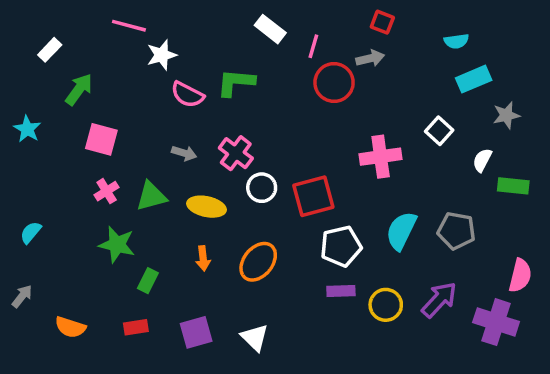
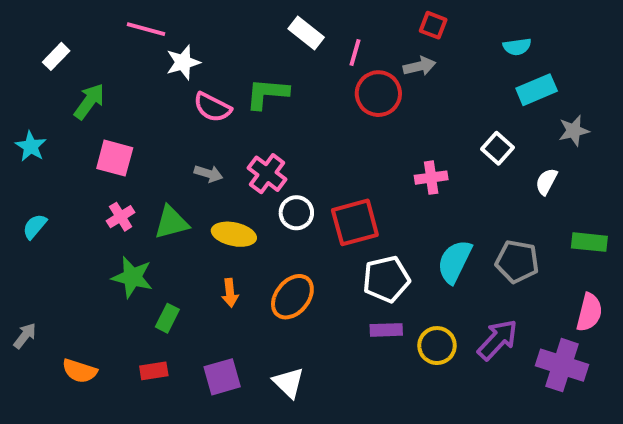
pink cross: (381, 157) -> (431, 178), size x0.7
green rectangle: (513, 186) -> (589, 242), moved
cyan semicircle: (31, 232) -> (35, 226), moved

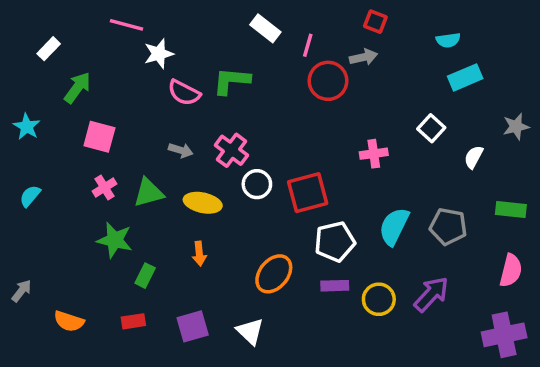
gray star: (574, 131) -> (516, 127), moved
orange ellipse: (292, 297) -> (274, 274), moved
purple cross: (562, 365) -> (504, 335), moved, turned -30

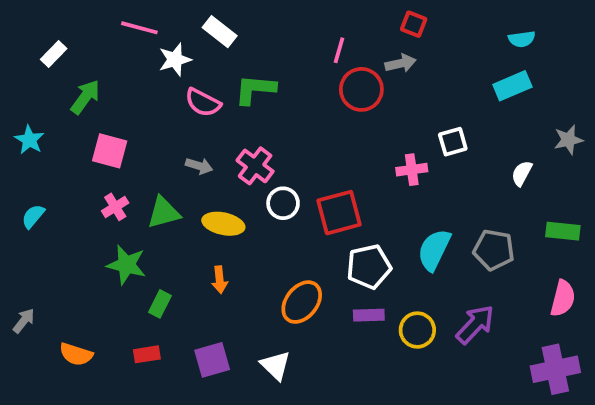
white rectangle: (265, 28) -> (220, 32), moved
cyan semicircle: (448, 40) -> (522, 39), moved
white square: (431, 128) -> (453, 142), moved, turned 32

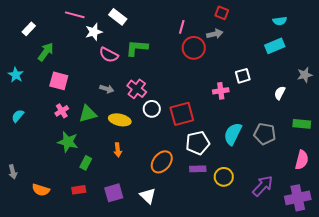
gray arrow: (24, 321) -> (13, 172), turned 128
purple arrow: (475, 324) -> (263, 186), moved

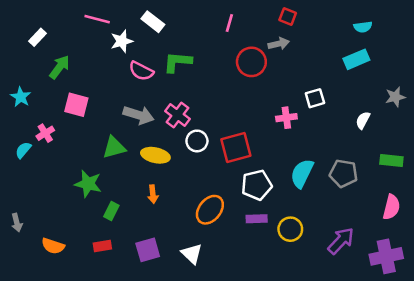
pink line: (182, 27) -> (229, 23), moved
gray arrow: (107, 89) -> (139, 115), size x1.6
pink cross: (62, 111) -> (45, 133), moved

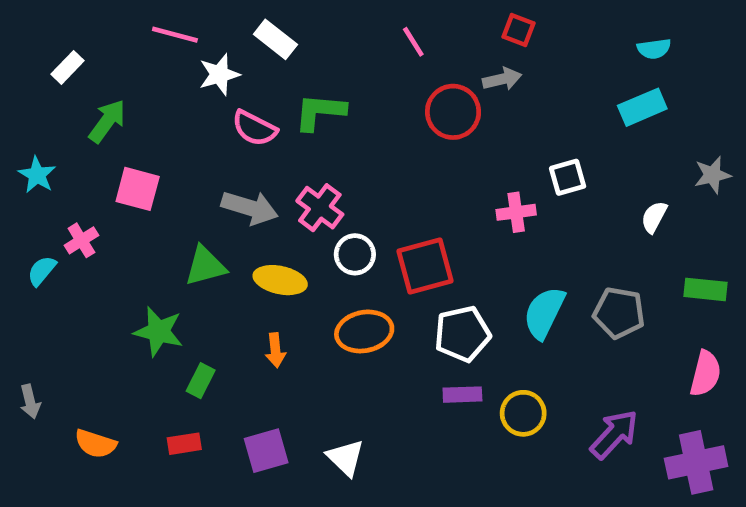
pink line: (229, 23) -> (413, 42), turned -48
orange ellipse: (210, 210) -> (364, 331), moved, turned 40

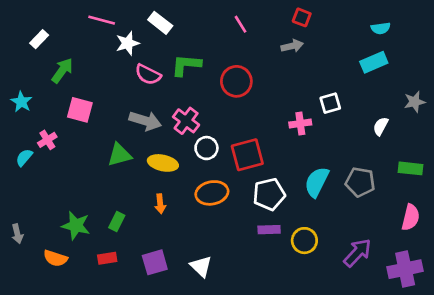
red circle: (453, 112) -> (236, 81), moved
green star: (159, 331) -> (76, 226), moved

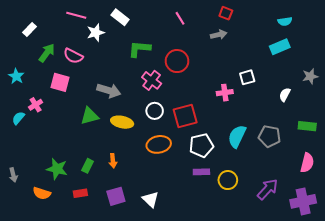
pink semicircle: (148, 75) -> (73, 56), moved
pink cross: (186, 121) -> (152, 80), moved
orange arrow: (160, 204) -> (113, 161), moved

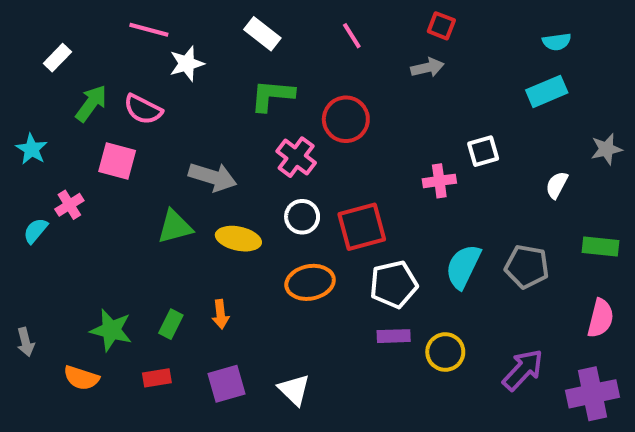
white rectangle: (120, 17) -> (262, 34), moved

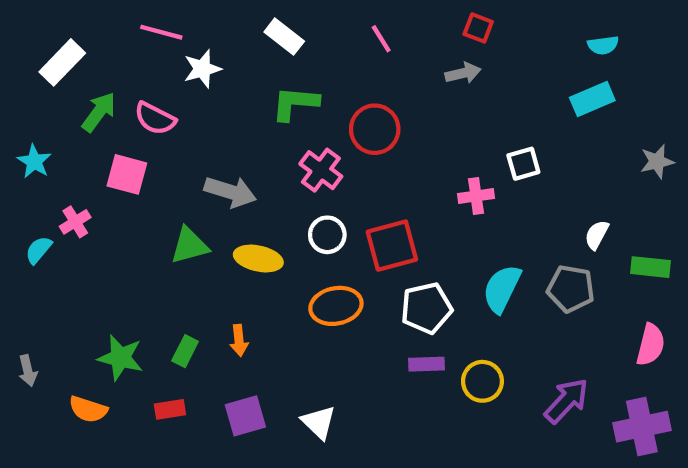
white rectangle: (57, 58) -> (62, 62), size x1.5
white semicircle: (557, 185) -> (597, 235), moved

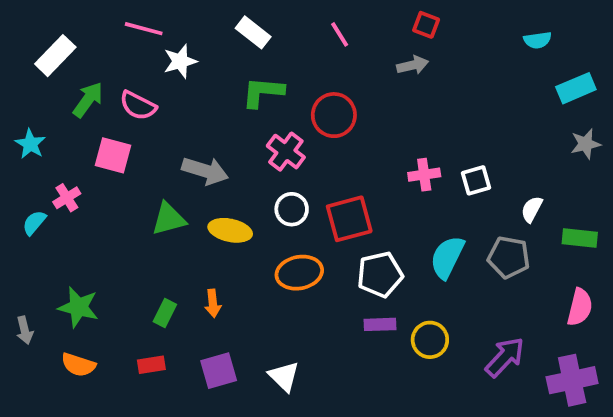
cyan rectangle: (592, 99) -> (576, 88), moved
white square: (523, 164) -> (476, 180), moved
green star: (120, 358) -> (78, 307), moved

